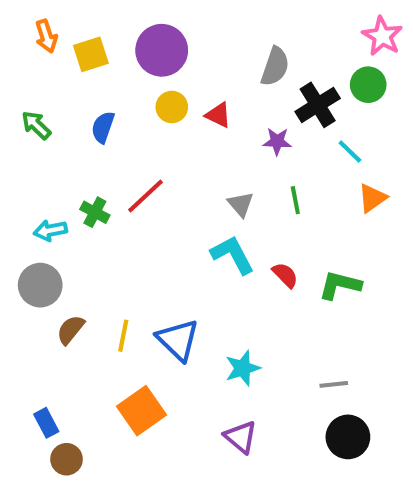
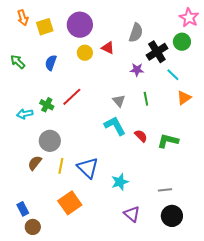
red triangle: (218, 115) -> (108, 48), moved
gray circle: (40, 285) -> (50, 141), moved
purple triangle: (241, 437) -> (132, 214), moved

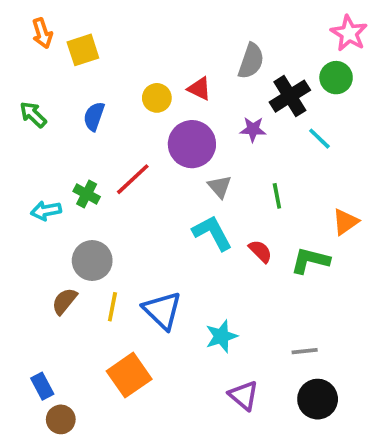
purple circle: (80, 25) -> (192, 144), moved
orange triangle: (184, 98) -> (345, 222), moved
green line: (146, 99) -> (277, 196), moved

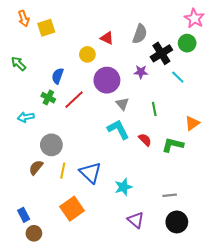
red triangle: (199, 89) -> (107, 38), moved
blue semicircle: (94, 116) -> (58, 76), moved
green cross: (87, 194) -> (48, 98), moved

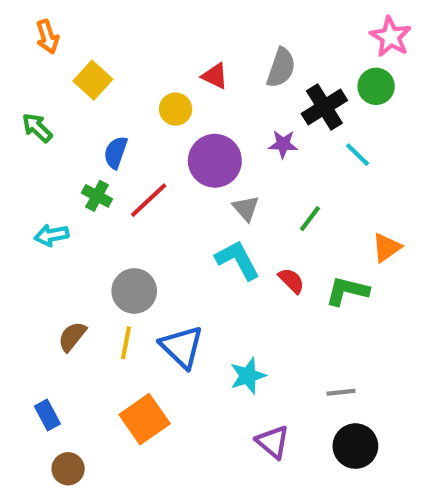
yellow square: (46, 28) -> (93, 80), moved, turned -30
green line: (154, 109) -> (310, 219), turned 48
gray circle: (51, 145) -> (134, 291), moved
blue rectangle: (24, 215) -> (47, 415), moved

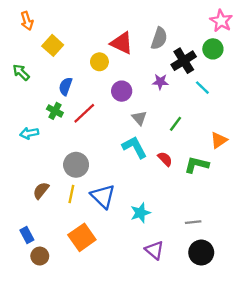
red triangle: (215, 76) -> (122, 43), size x1.5
purple circle: (215, 161) -> (122, 91), size x0.7
brown circle: (68, 469) -> (40, 256), moved

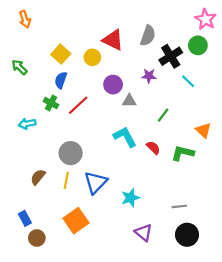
yellow square: (53, 45) -> (61, 54), moved
gray triangle: (139, 118) -> (129, 101), moved, turned -48
orange triangle: (219, 140) -> (203, 130), turned -42
blue triangle: (103, 196) -> (96, 182), turned 30

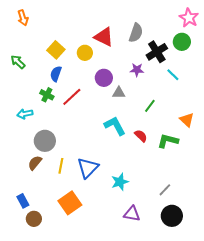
gray circle: (71, 153) -> (45, 141), moved
gray line: (179, 206) -> (165, 190), turned -40
purple triangle: (143, 233) -> (132, 214), turned -30

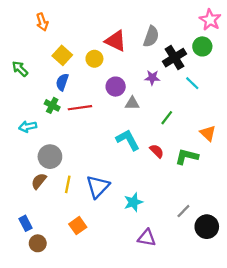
orange arrow: (23, 18) -> (42, 22), moved
red line: (72, 97) -> (80, 108), turned 35
orange square: (70, 203) -> (78, 226), size x0.7
black circle: (172, 216) -> (207, 227), moved

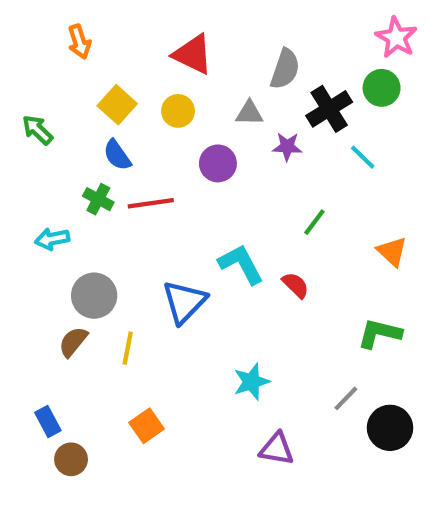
red triangle: (116, 41) -> (193, 54), moved
blue semicircle: (62, 82) -> (117, 155), turned -54
gray triangle: (132, 103) -> (249, 113), moved
green L-shape: (187, 157) -> (379, 333), moved
blue triangle: (98, 187) -> (184, 302), moved

